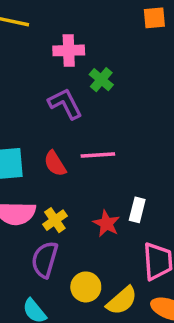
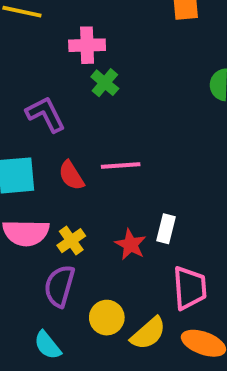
green cross: (101, 80) -> (105, 83), moved
purple L-shape: (65, 104) -> (46, 114), moved

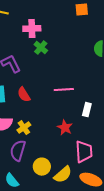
pink line: (121, 166) -> (64, 90), moved
white rectangle: (166, 229) -> (87, 110), moved
red star: (130, 245) -> (65, 128), moved

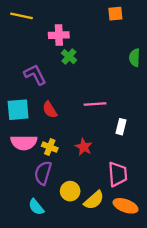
yellow cross: (24, 128) -> (50, 147), turned -32
red star: (65, 128) -> (84, 147), moved

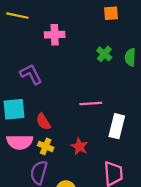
green cross: (69, 57) -> (104, 54), moved
red semicircle: (50, 110) -> (43, 122), moved
white rectangle: (121, 127) -> (117, 126), size x1.5

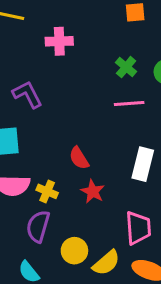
pink line: (91, 104) -> (129, 103), moved
red semicircle: (43, 122) -> (79, 158), moved

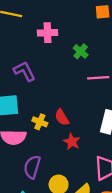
green cross: (126, 67) -> (81, 51), moved
yellow cross: (47, 191) -> (40, 122), moved

